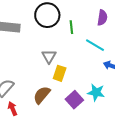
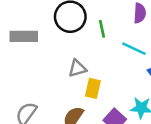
gray triangle: (49, 56) -> (77, 68), turned 49

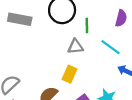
gray triangle: (77, 68) -> (75, 47), moved

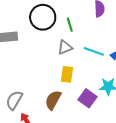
cyan line: (111, 47) -> (94, 51), moved

